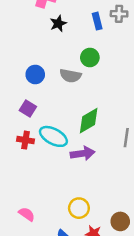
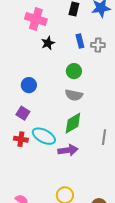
gray cross: (119, 14) -> (98, 45), moved
gray semicircle: (70, 76) -> (74, 95), moved

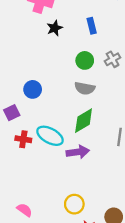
gray cross: (98, 45) -> (113, 59), moved, turned -32
blue circle: (29, 85) -> (33, 89), moved
purple square: (23, 113) -> (12, 113), moved, turned 32

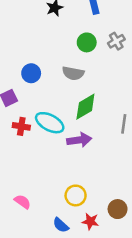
gray semicircle: (85, 88) -> (73, 73), moved

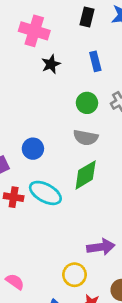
blue circle: (31, 73) -> (33, 149), moved
gray semicircle: (73, 73) -> (86, 138), moved
purple arrow: (79, 140) -> (101, 247), moved

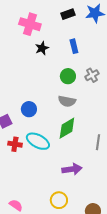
black rectangle: (87, 17) -> (68, 14), turned 56
purple arrow: (101, 247) -> (72, 169), moved

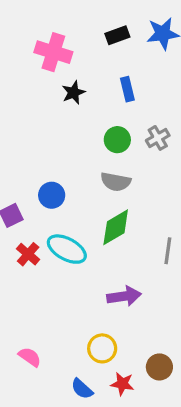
red cross: (15, 144) -> (28, 254), turned 32

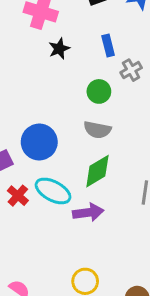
gray cross: (158, 138) -> (131, 70), moved
blue circle: (52, 195) -> (39, 142), size x1.5
purple arrow: (124, 296) -> (88, 212), moved

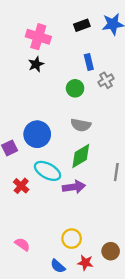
black star: (59, 49) -> (36, 64), moved
green circle: (99, 91) -> (75, 88), moved
red cross: (18, 196) -> (21, 186), moved

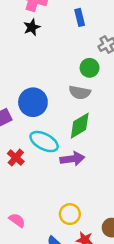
blue rectangle: (89, 62) -> (80, 17), moved
green circle: (75, 88) -> (90, 68), moved

